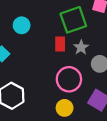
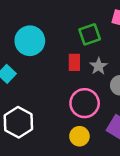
green square: (73, 20) -> (90, 34), size x0.7
cyan circle: (22, 25) -> (30, 41), size x1.5

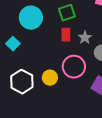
green square: (90, 34) -> (67, 13), moved
yellow circle: (79, 136) -> (50, 78), moved

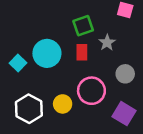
cyan circle: (31, 18) -> (47, 53), moved
gray star: (85, 38) -> (107, 43), moved

